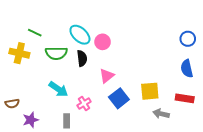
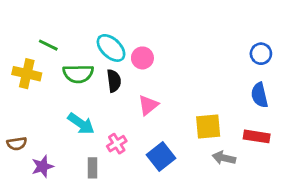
blue square: (119, 98) -> (161, 156), moved

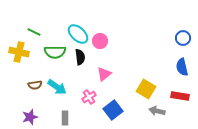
yellow square: (208, 126) -> (146, 89), turned 36
brown semicircle: (17, 144) -> (35, 85), moved
pink cross: (117, 144) -> (89, 97), moved

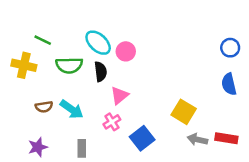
pink triangle: (104, 74) -> (119, 95), moved
red rectangle: (180, 96) -> (226, 138), moved

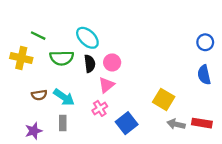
pink circle: (126, 51) -> (112, 62), moved
gray rectangle: (82, 148) -> (63, 123), moved

